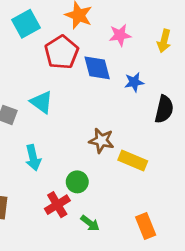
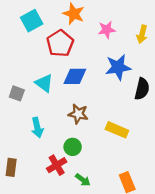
blue diamond: (97, 68) -> (75, 76), moved, turned -75
blue star: (134, 82) -> (118, 67), size x1.6
brown star: (101, 141) -> (78, 114), moved

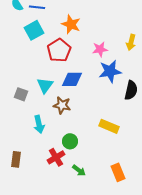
pink star: (107, 30) -> (100, 49), moved
cyan triangle: (44, 83) -> (45, 85), turned 30
brown star: (78, 114) -> (62, 105), moved

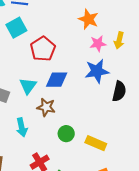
orange star: (71, 24) -> (88, 19), moved
pink star: (100, 49) -> (98, 44), moved
yellow rectangle: (109, 126) -> (96, 143), moved
green circle: (70, 141) -> (66, 134), moved

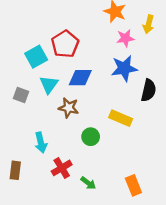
cyan square: (16, 28) -> (36, 57), moved
yellow arrow: (119, 40) -> (149, 24), moved
cyan arrow: (22, 127) -> (41, 142), moved
yellow rectangle: (96, 143) -> (121, 118), moved

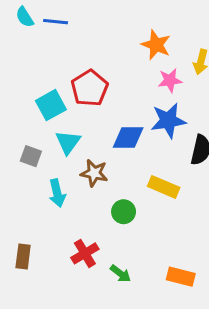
blue diamond: (80, 78) -> (128, 138), moved
cyan arrow: (41, 142) -> (57, 193), moved
orange rectangle: (133, 185) -> (181, 277), turned -54

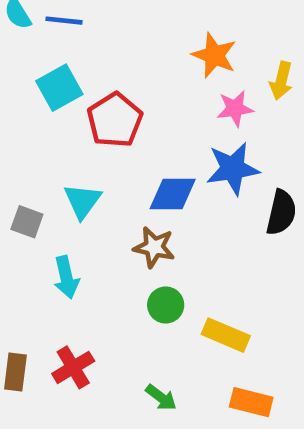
cyan square: (51, 105) -> (59, 88), moved
brown star: (94, 173) -> (154, 247), moved
yellow rectangle: (164, 187) -> (226, 335), moved
red cross: (85, 253) -> (73, 367), moved

